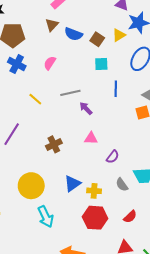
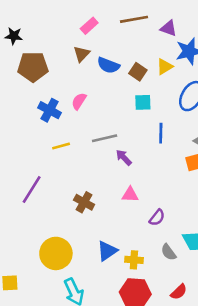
blue cross: (17, 64) -> (50, 110), moved
yellow line: (35, 99) -> (61, 146), turned -56
brown cross: (54, 144) -> (84, 202), turned -35

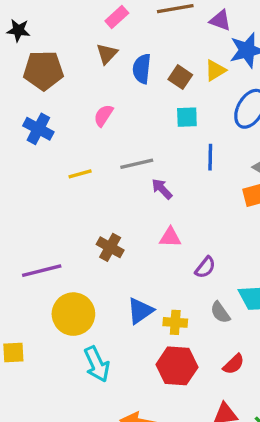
blue semicircle: (108, 65) -> (142, 69), turned 75
blue cross: (50, 110) -> (38, 129), moved
purple line: (32, 189) -> (42, 271), moved, turned 44

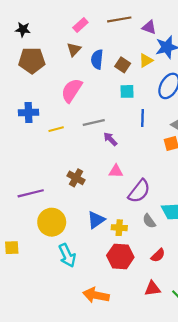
black star: (18, 30) -> (23, 29), moved
pink semicircle: (103, 115) -> (72, 90), size x1.6
blue cross: (38, 129) -> (28, 113), moved, turned -30
purple semicircle: (205, 267) -> (139, 191), size x1.6

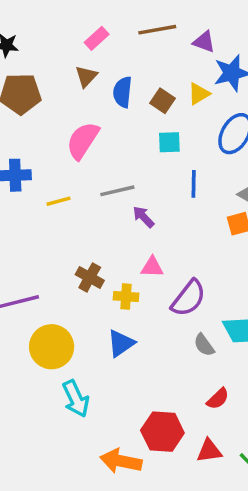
yellow cross: (119, 228) -> (126, 296), moved
red hexagon: (120, 256) -> (162, 432), moved

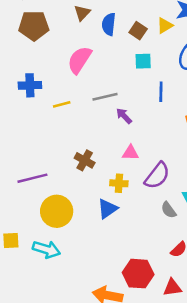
yellow cross: (126, 296) -> (119, 183), moved
cyan arrow: (76, 399) -> (46, 249), moved, turned -48

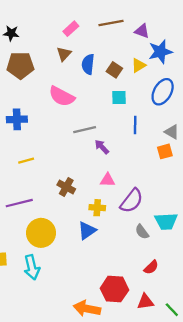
pink semicircle: (80, 60) -> (62, 96), turned -95
yellow line: (62, 104) -> (26, 161), moved
cyan arrow: (46, 249) -> (32, 267), turned 60

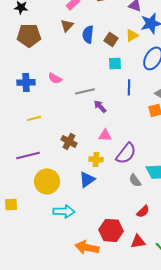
pink semicircle: (62, 96) -> (55, 78), moved, size x0.6
cyan arrow: (32, 267) -> (64, 211), moved, turned -75

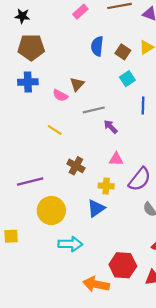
brown triangle: (67, 25) -> (77, 84), moved
cyan square: (115, 63) -> (127, 79), turned -32
blue cross: (26, 82) -> (28, 82), moved
yellow line: (34, 118) -> (55, 130), moved, turned 48

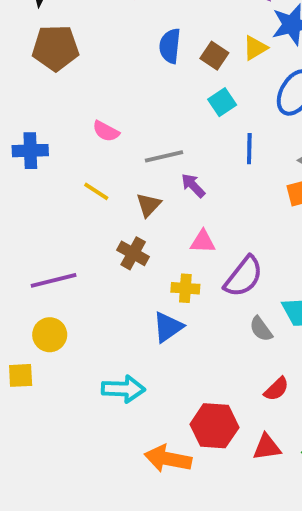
blue cross: (28, 82) -> (30, 151), moved
brown triangle: (77, 84) -> (149, 205), moved
yellow circle: (51, 211) -> (50, 335), moved, size x0.7

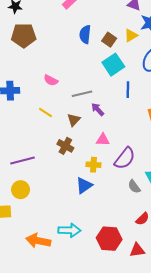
cyan square: (222, 102) -> (113, 65), size x1.5
cyan arrow: (123, 389) -> (70, 230), moved
orange arrow: (168, 459) -> (38, 241), moved

